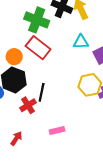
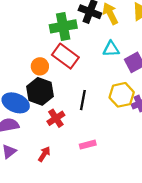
green cross: (37, 20) -> (63, 26), turned -30
black line: (42, 92) -> (83, 100), moved

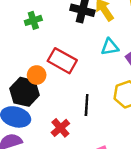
green cross: (63, 26) -> (33, 20), moved, size x0.6
black hexagon: (40, 91) -> (25, 92), moved

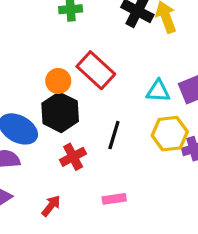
cyan triangle: (110, 47) -> (158, 91), moved
black hexagon: (25, 92) -> (60, 112), moved

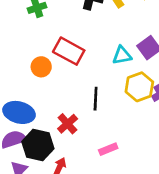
black hexagon: (60, 112) -> (38, 145), moved

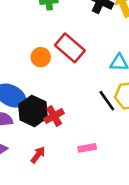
black line: (96, 99) -> (107, 101), moved, turned -50
black hexagon: (38, 145) -> (33, 111), moved

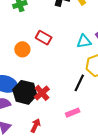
red rectangle: (70, 48) -> (44, 38), size x0.7
black line: (107, 101) -> (79, 83), moved, turned 72

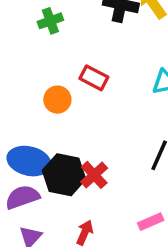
pink rectangle: (73, 113) -> (151, 222), moved

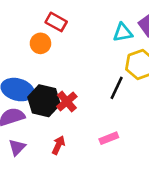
red rectangle: (94, 78) -> (56, 22), moved

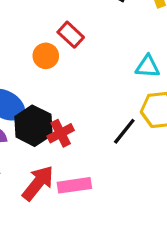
pink rectangle: (109, 138) -> (74, 185), moved, size x1.4
red arrow: (58, 145) -> (38, 183), size x1.6

